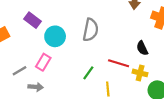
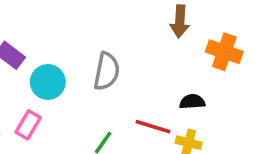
black semicircle: (142, 48) -> (192, 102), turned 112

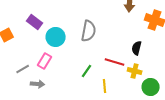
black semicircle: (192, 102) -> (137, 48), turned -72

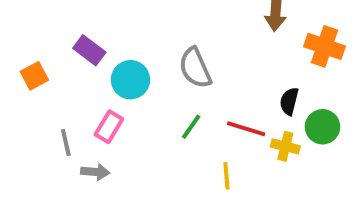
gray semicircle: (89, 31) -> (195, 68), turned 145
gray line: (23, 69) -> (66, 142), turned -72
green line: (87, 71) -> (191, 127), moved
green circle: (151, 87) -> (323, 127), moved

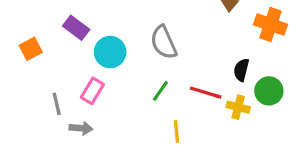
yellow line: (226, 176) -> (177, 131), moved

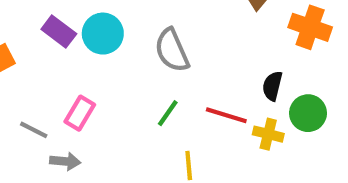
cyan circle: (110, 52) -> (103, 34), moved
gray line: (57, 104) -> (34, 130), turned -50

